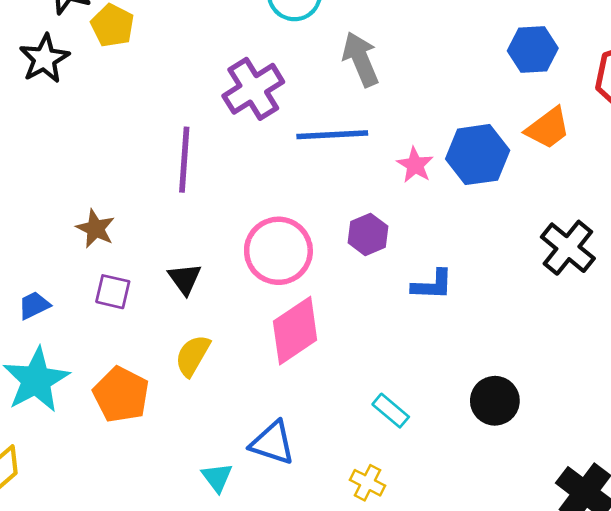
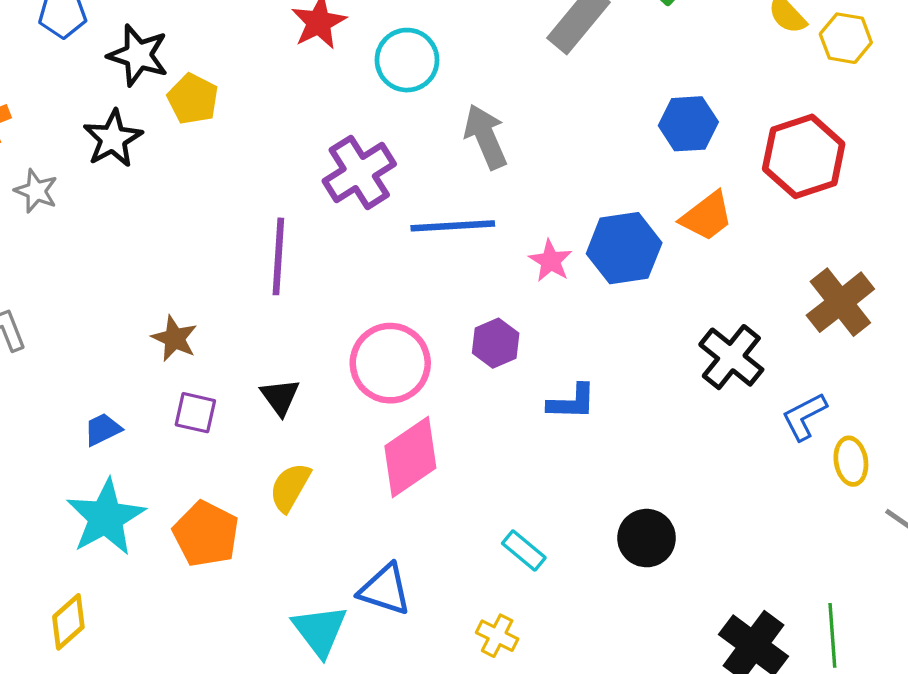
cyan triangle: (217, 477) -> (320, 631), size x1.5

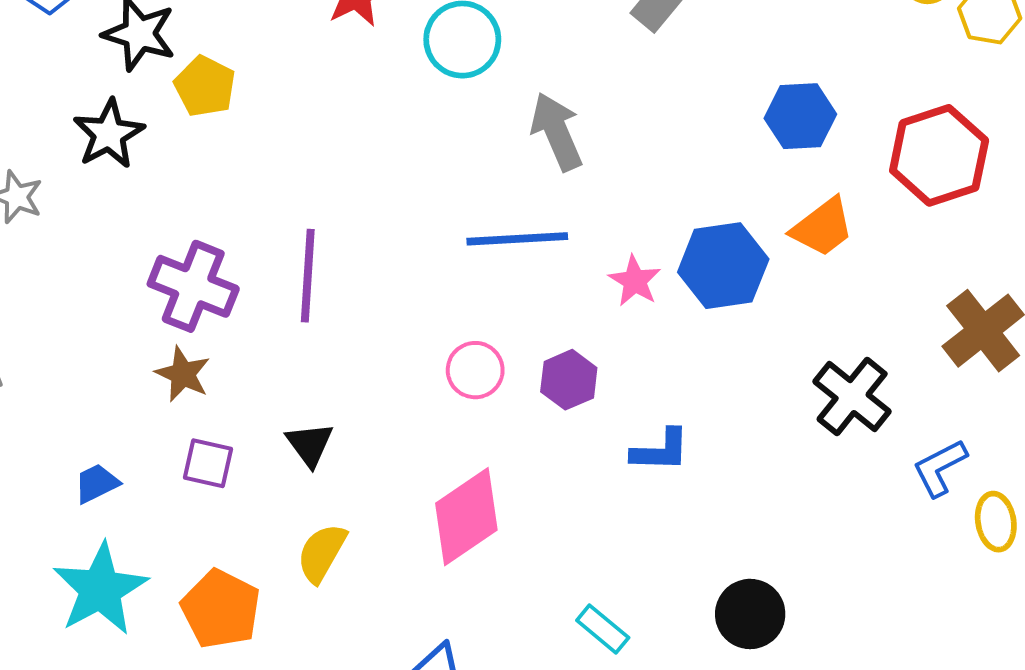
purple cross: (359, 172) -> (193, 286), moved, turned -36
pink circle: (390, 363) -> (475, 370), moved, size x0.6

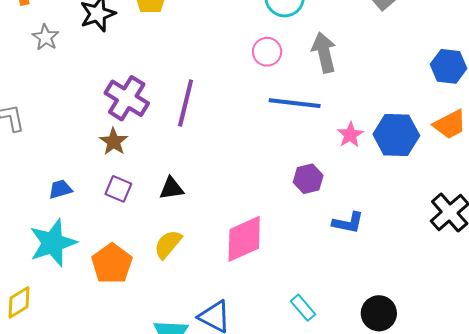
pink circle: (475, 370) -> (267, 52), moved
black triangle: (310, 444) -> (172, 188), turned 48

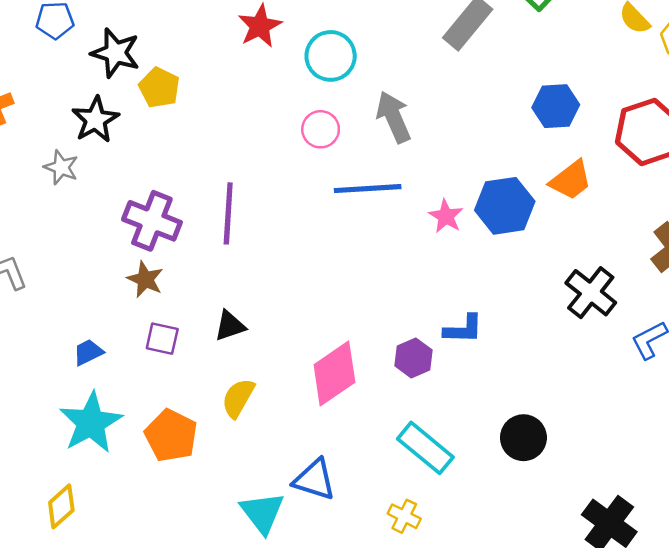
gray star: (45, 37) -> (61, 167), moved
purple hexagon: (308, 179) -> (413, 358), moved
cyan rectangle: (303, 308) -> (425, 448), size x1.6

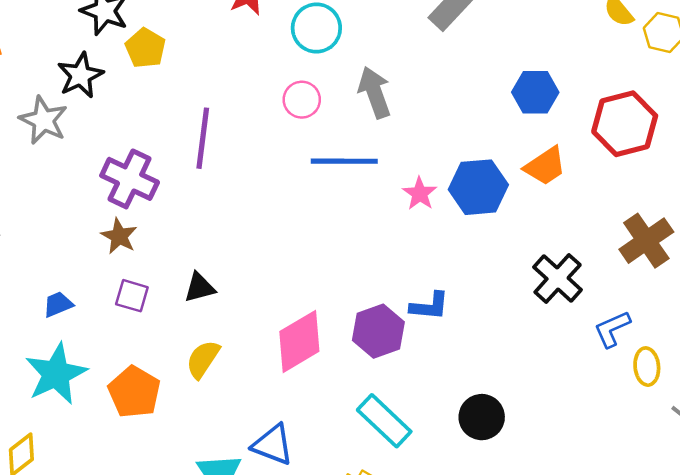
gray star: (61, 167) -> (43, 120), size x1.4
purple line: (228, 213) -> (203, 138), moved
purple hexagon: (413, 358) -> (378, 331), size x1.4

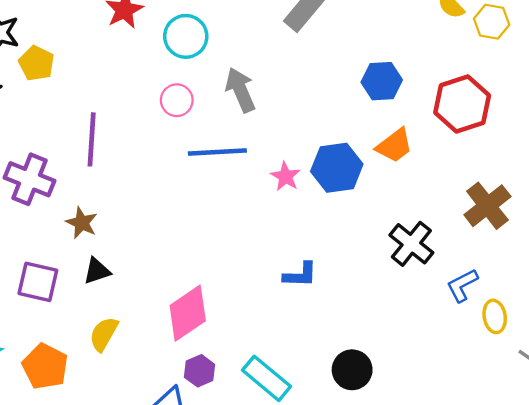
brown star: (119, 236) -> (82, 223), moved
purple square: (132, 296) -> (38, 282), size x1.4
purple hexagon: (378, 331) -> (200, 371), moved, size x0.7

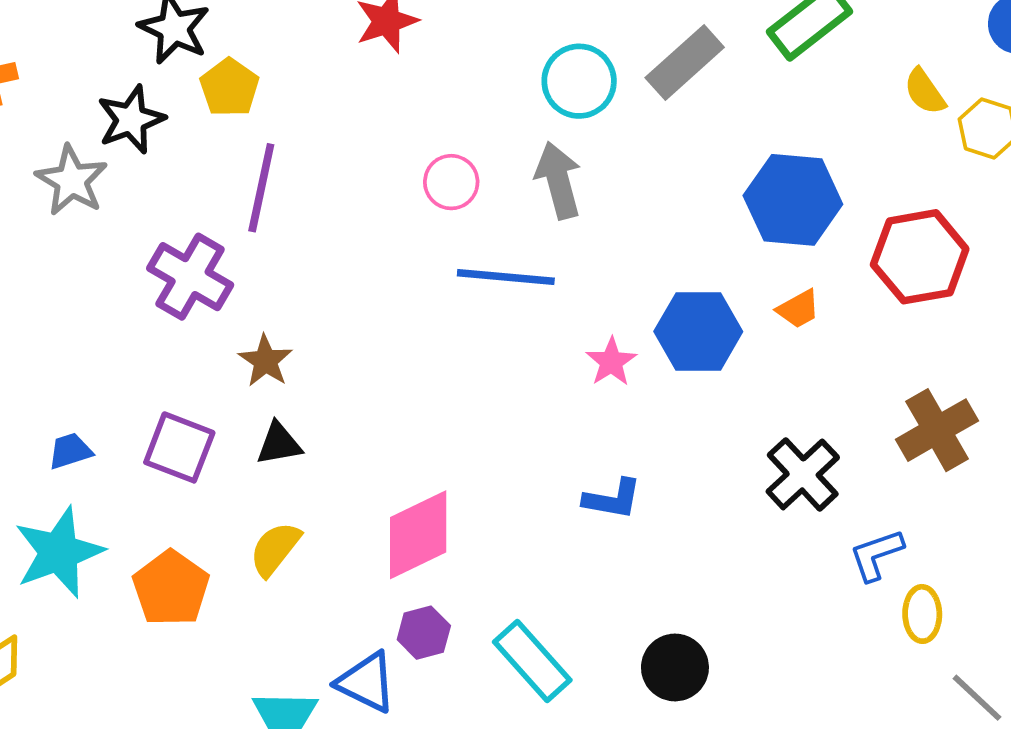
cyan circle: (186, 36) -> (579, 81), moved
blue hexagon: (382, 81) -> (793, 200), size x1.4
purple line: (92, 139) -> (261, 188), moved
orange trapezoid: (394, 146) -> (798, 309), size x0.7
pink star: (286, 176) -> (611, 362), moved

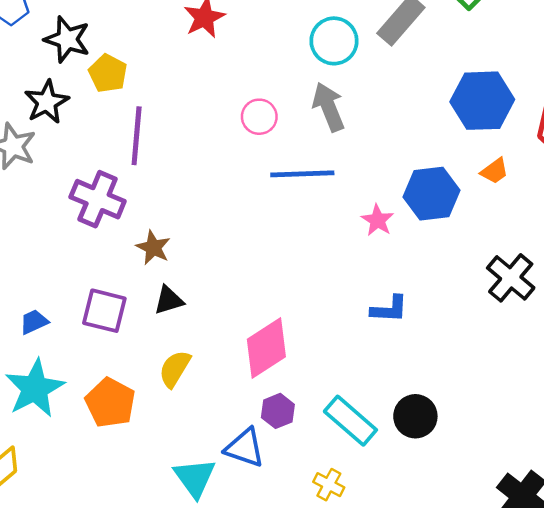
black circle: (675, 667) -> (415, 416), moved

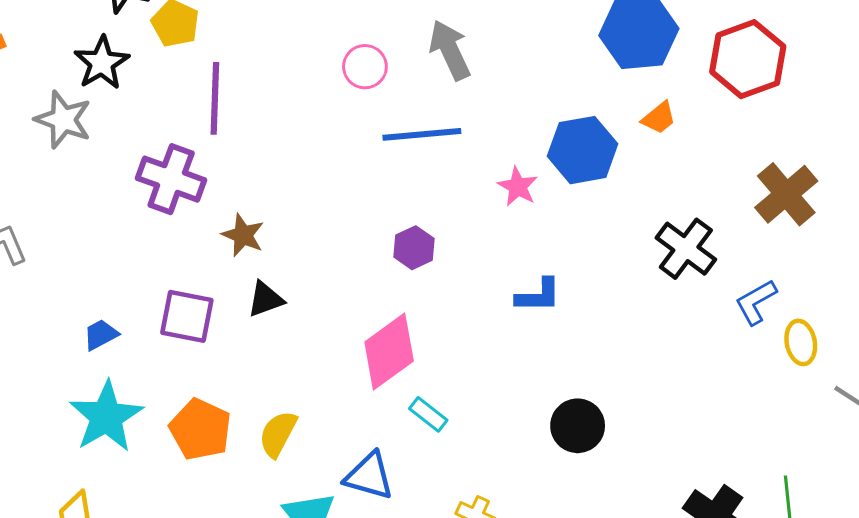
yellow semicircle: (175, 369) -> (278, 434), moved
purple hexagon: (278, 411) -> (414, 248), moved
cyan rectangle: (350, 421) -> (428, 414), moved, size x0.6

